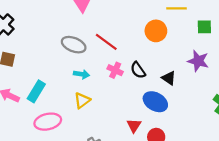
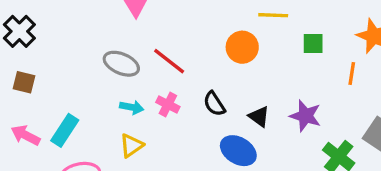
purple star: (198, 61) -> (305, 116), moved
pink cross: (115, 70) -> (168, 104), moved

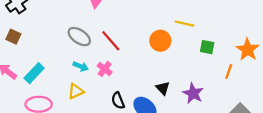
black semicircle: (214, 104) -> (118, 101), moved

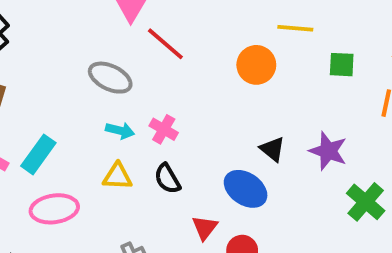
red line: (111, 41) -> (165, 44), moved
yellow triangle: (76, 91) -> (117, 176), turned 35
black semicircle: (118, 101) -> (167, 179), moved

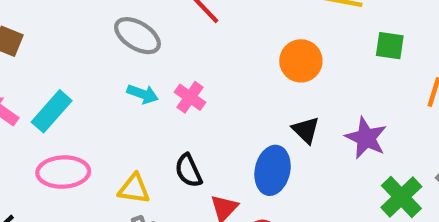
orange circle: (256, 65) -> (301, 61), moved
yellow triangle: (117, 176) -> (134, 189), moved
black semicircle: (167, 179) -> (188, 171), moved
blue ellipse: (246, 189) -> (273, 170), turned 63

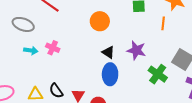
blue ellipse: (273, 170) -> (110, 74), moved
black semicircle: (188, 171) -> (56, 91), moved

